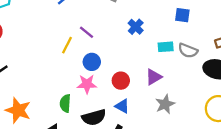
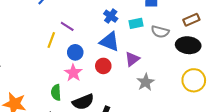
cyan rectangle: (166, 47) -> (136, 23), moved
pink star: (87, 84) -> (73, 73), turned -30
blue triangle: (122, 106) -> (110, 42), moved, size x1.5

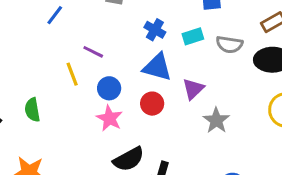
yellow line: (51, 40) -> (72, 74), turned -35
green semicircle: (56, 92) -> (32, 110), moved

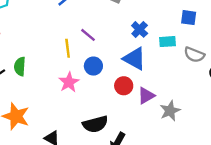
purple triangle: (193, 89) -> (146, 96), moved
green semicircle: (32, 110) -> (20, 66), moved
pink star: (110, 118) -> (69, 82), moved

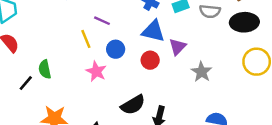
purple triangle: (146, 96) -> (177, 47), moved

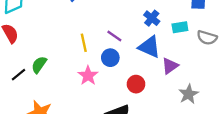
purple line: (102, 21) -> (114, 36), moved
red circle: (150, 60) -> (136, 84), moved
green semicircle: (45, 69) -> (39, 65), turned 36

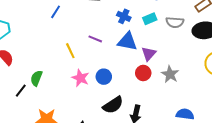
blue circle: (110, 58) -> (104, 77), moved
red circle: (136, 84) -> (143, 73), moved

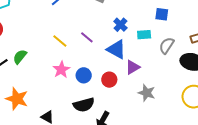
gray semicircle: (175, 22) -> (167, 45), turned 102
yellow line: (70, 51) -> (60, 41), turned -42
red circle: (143, 73) -> (109, 80), moved
gray star: (170, 74) -> (147, 93), turned -30

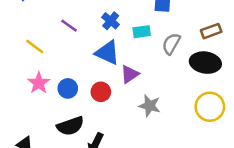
purple line: (87, 37) -> (69, 26), moved

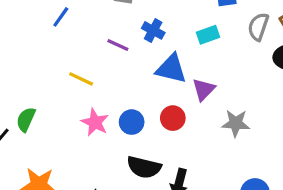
blue cross: (111, 21) -> (153, 30), moved
gray semicircle: (171, 44) -> (258, 27), moved
black semicircle: (70, 126) -> (144, 167), turned 44

